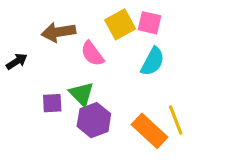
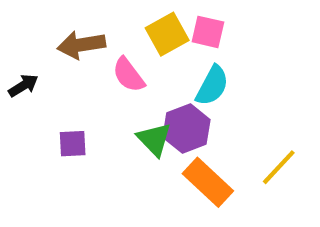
green triangle: (82, 94) -> (154, 139), moved
purple hexagon: (94, 120) -> (186, 129), moved
yellow line: (176, 120) -> (279, 167), moved, turned 64

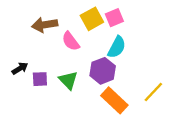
pink square: (208, 32) -> (114, 18), turned -36
black arrow: (23, 86) -> (20, 68), moved
green triangle: (154, 139) -> (68, 80), moved

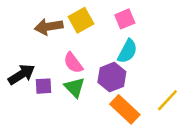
yellow square: (92, 19) -> (81, 20), moved
pink semicircle: (71, 41) -> (73, 63), moved
black arrow: (20, 68) -> (22, 74), size x1.5

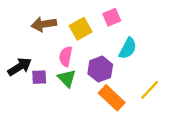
yellow square: (81, 20) -> (81, 29), moved
cyan semicircle: (127, 51) -> (128, 48), moved
pink semicircle: (73, 63) -> (66, 56), turned 48

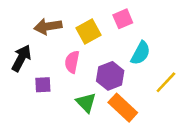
black arrow: (20, 67) -> (21, 58), moved, turned -30
green triangle: (67, 78) -> (86, 103), moved
yellow line: (150, 90) -> (166, 82), moved

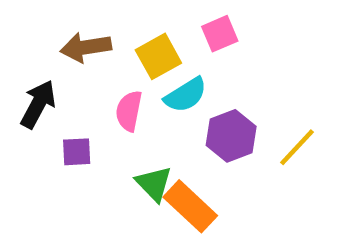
cyan semicircle: (141, 53) -> (186, 95), moved, turned 30
purple hexagon: (110, 76) -> (231, 136), moved
orange rectangle: (123, 108) -> (190, 206), moved

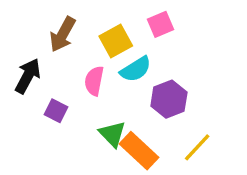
brown arrow: (86, 47) -> (63, 34), turned -52
yellow line: (297, 147) -> (197, 147), moved
purple square: (77, 152) -> (56, 111), turned 30

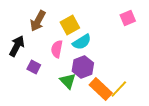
pink square: (161, 24) -> (128, 18), moved
purple hexagon: (169, 99) -> (83, 67), moved
orange rectangle: (139, 151) -> (101, 89), moved

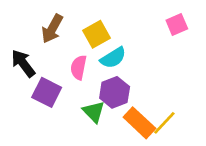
black arrow: (17, 46) -> (23, 63), turned -65
purple square: (34, 67) -> (47, 92), size x1.5

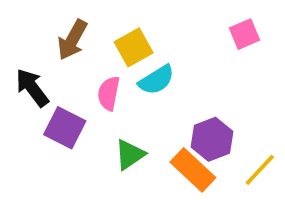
purple hexagon: (115, 92) -> (212, 139), moved
green triangle: (94, 112) -> (130, 155), turned 40
yellow line: (164, 123) -> (260, 170), moved

